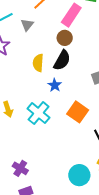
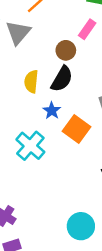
pink rectangle: (71, 15) -> (87, 29), moved, size x0.7
gray triangle: (27, 25) -> (18, 33), size x1.5
orange square: (78, 112) -> (76, 129), moved

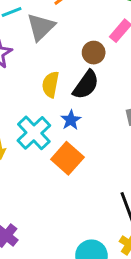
orange square: (76, 129) -> (67, 158), moved
cyan cross: (30, 146) -> (34, 133), moved

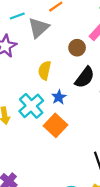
black semicircle: (86, 85) -> (85, 77), moved

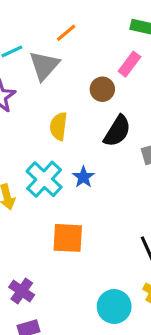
blue star: (59, 97) -> (83, 177), moved
orange square: (56, 125) -> (68, 238), moved, turned -35

